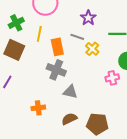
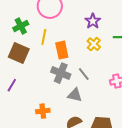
gray line: (77, 37) -> (84, 74), moved, turned 32
yellow cross: (92, 49) -> (94, 44), moved

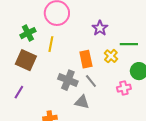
yellow cross: (94, 44) -> (111, 56), moved
orange rectangle: (62, 50) -> (86, 59), moved

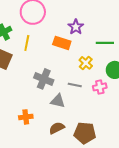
yellow cross: (111, 56) -> (86, 63), moved
orange rectangle: (86, 59) -> (62, 43), moved, turned -60
gray line: (91, 81) -> (75, 85), moved, turned -40

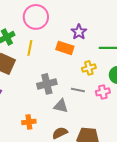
yellow cross: (86, 63) -> (89, 68), turned 32
gray cross: (44, 79) -> (47, 84), turned -36

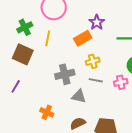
orange rectangle: (65, 48) -> (83, 38), turned -48
yellow cross: (89, 68) -> (93, 61), moved
orange cross: (29, 122) -> (47, 112), turned 32

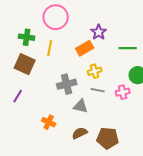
green cross: (25, 27) -> (27, 37), turned 35

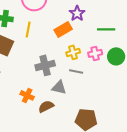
pink cross: (123, 92) -> (95, 53), moved
orange cross: (49, 122) -> (27, 95), moved
brown semicircle: (80, 133) -> (46, 106), moved

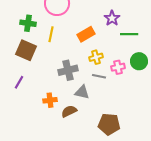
purple star: (77, 13) -> (112, 18), moved
pink cross: (95, 53) -> (118, 67), moved
orange cross: (27, 95) -> (50, 100), turned -32

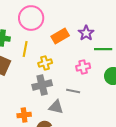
orange rectangle: (86, 34) -> (60, 36), moved
yellow cross: (96, 57) -> (45, 63), moved
pink cross: (118, 67) -> (83, 67), moved

